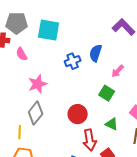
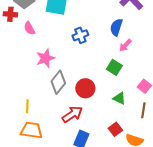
blue semicircle: (96, 53) -> (116, 27), moved
gray diamond: (36, 113) -> (58, 82), moved
red arrow: (90, 140) -> (72, 114), moved, turned -115

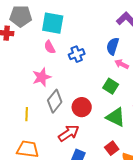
pink semicircle: (29, 28) -> (50, 47), moved
pink arrow: (125, 45) -> (122, 64), turned 72
green triangle: (119, 98) -> (116, 117), size x1.5
yellow line: (27, 106) -> (27, 114), moved

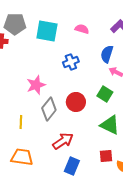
pink semicircle: (50, 47) -> (82, 29), moved, turned 136
red circle: (82, 107) -> (76, 102), moved
red square: (112, 148) -> (106, 156), turned 32

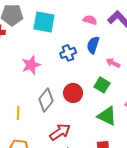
pink semicircle: (82, 29) -> (90, 20), moved
blue semicircle: (107, 54) -> (93, 45), moved
pink star: (36, 85) -> (31, 65), moved

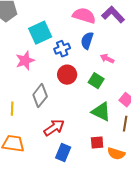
pink semicircle: (90, 20) -> (84, 16), size x1.6
cyan square: (44, 22) -> (40, 33), moved, turned -35
red circle: (73, 93) -> (67, 75), moved

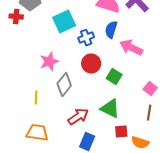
pink arrow: (107, 59) -> (131, 48), size x1.6
pink star: (25, 61) -> (49, 62), moved
green square: (96, 81) -> (114, 77), moved
green triangle: (101, 112) -> (110, 109), moved

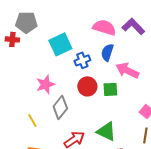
green square: (114, 77) -> (110, 89), moved, turned -35
yellow line: (36, 98) -> (32, 120), turned -32

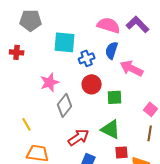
red cross: (12, 39) -> (17, 52), moved
cyan square: (60, 44) -> (65, 42), turned 30
green square: (110, 89) -> (115, 97), moved
yellow line: (32, 120) -> (27, 124), moved

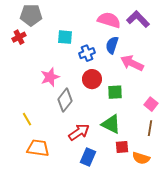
cyan square: (65, 42) -> (65, 37), size x0.7
red cross: (17, 52) -> (19, 37), moved, turned -32

